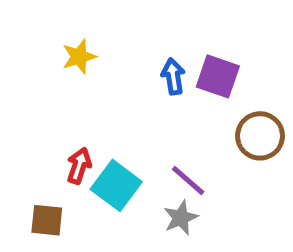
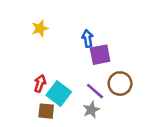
purple square: (218, 76) -> (100, 55), moved, turned -30
brown circle: (260, 136) -> (120, 84), moved
brown square: (47, 220) -> (46, 111), moved

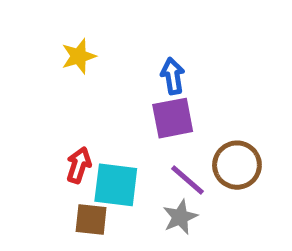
purple square: (100, 55) -> (173, 118), moved
cyan square: (59, 94) -> (116, 185), turned -30

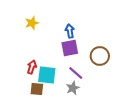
brown circle: (237, 165) -> (100, 56), moved

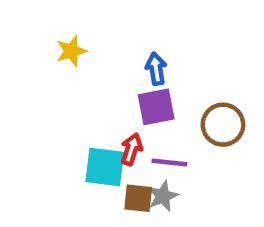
red arrow: (32, 67) -> (132, 149), moved
purple line: (76, 73) -> (169, 163), turned -35
brown square: (37, 89) -> (138, 198), moved

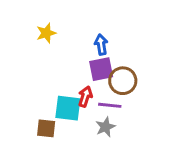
brown circle: (223, 125) -> (123, 81), moved
brown square: (138, 198) -> (46, 128), moved

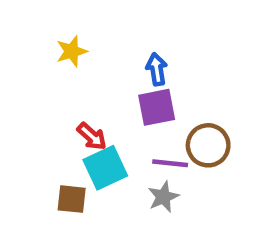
brown circle: (123, 81) -> (208, 145), moved
red arrow: (85, 97) -> (92, 136), moved, turned 114
cyan square: (68, 108) -> (105, 168), turned -32

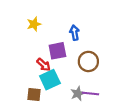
purple square: (157, 107) -> (57, 51), moved
brown circle: (208, 145) -> (88, 61), moved
purple line: (170, 163) -> (91, 93), moved

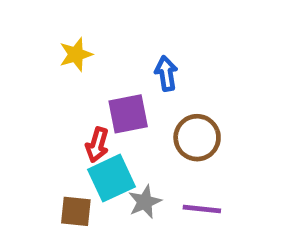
red arrow: (44, 65) -> (97, 145), turned 64
gray star: (78, 93) -> (145, 202), moved

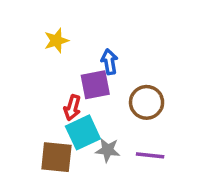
blue arrow: (166, 73) -> (109, 62), moved
gray star: (145, 202) -> (108, 150), turned 30
brown square: (76, 211) -> (56, 157), size x1.4

